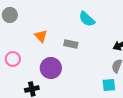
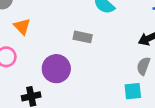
orange triangle: (41, 36) -> (22, 26), moved

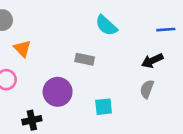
cyan square: (133, 91) -> (104, 107), moved

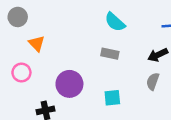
gray rectangle: (85, 59) -> (110, 54), moved

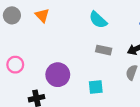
orange triangle: (37, 43) -> (42, 15), moved
gray rectangle: (110, 54) -> (104, 50), moved

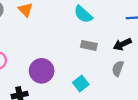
cyan square: (96, 87) -> (81, 84), turned -32

